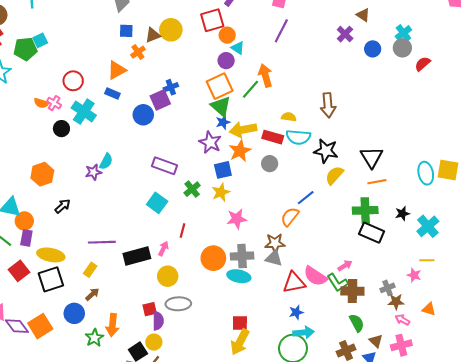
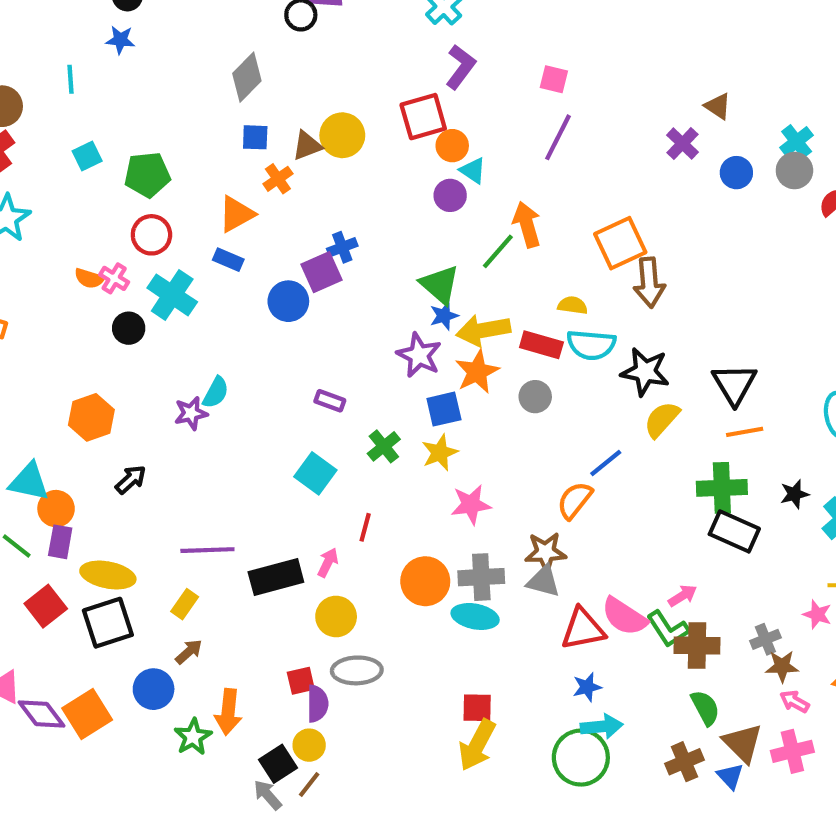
green pentagon: (25, 49) -> (147, 175), moved
orange square: (220, 86) -> (620, 243), moved
purple rectangle: (164, 166) -> (330, 401), size x0.6
brown triangle: (376, 341) -> (743, 743), size x1.5

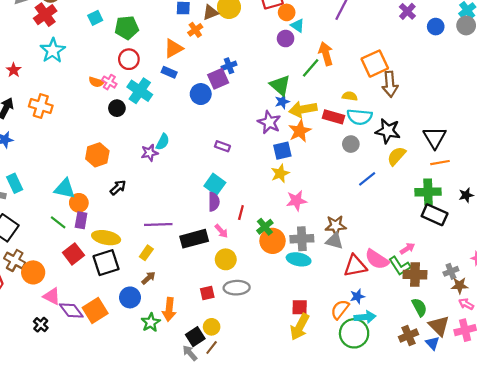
gray circle: (535, 397) -> (351, 144), moved
green cross: (384, 446) -> (265, 227), moved
orange semicircle: (575, 500) -> (340, 309), moved
pink arrow: (328, 563) -> (221, 231), turned 112
purple semicircle: (317, 704) -> (214, 202), moved

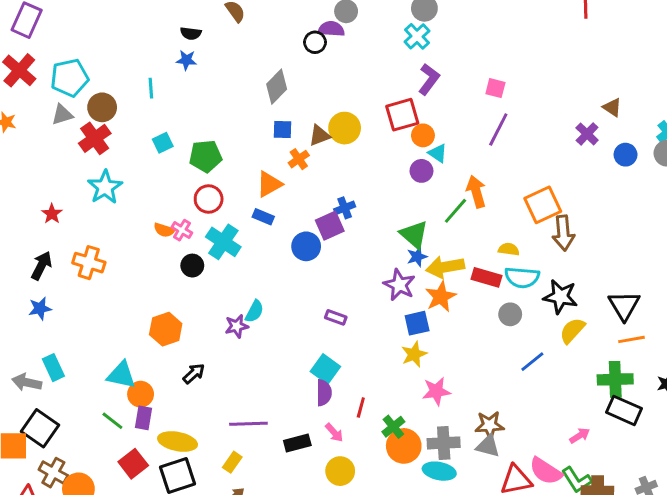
black rectangle: (194, 239) -> (297, 443), size x0.7
pink arrow: (407, 248) -> (580, 436), moved

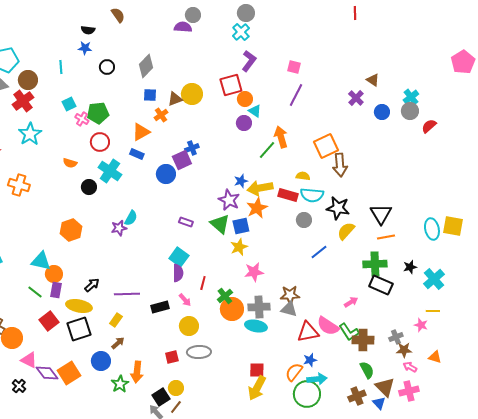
black circle: (315, 42) -> (107, 67), moved
pink cross: (182, 230) -> (82, 119), moved
green triangle: (414, 234) -> (220, 224), moved
black arrow: (194, 373) -> (92, 285), moved

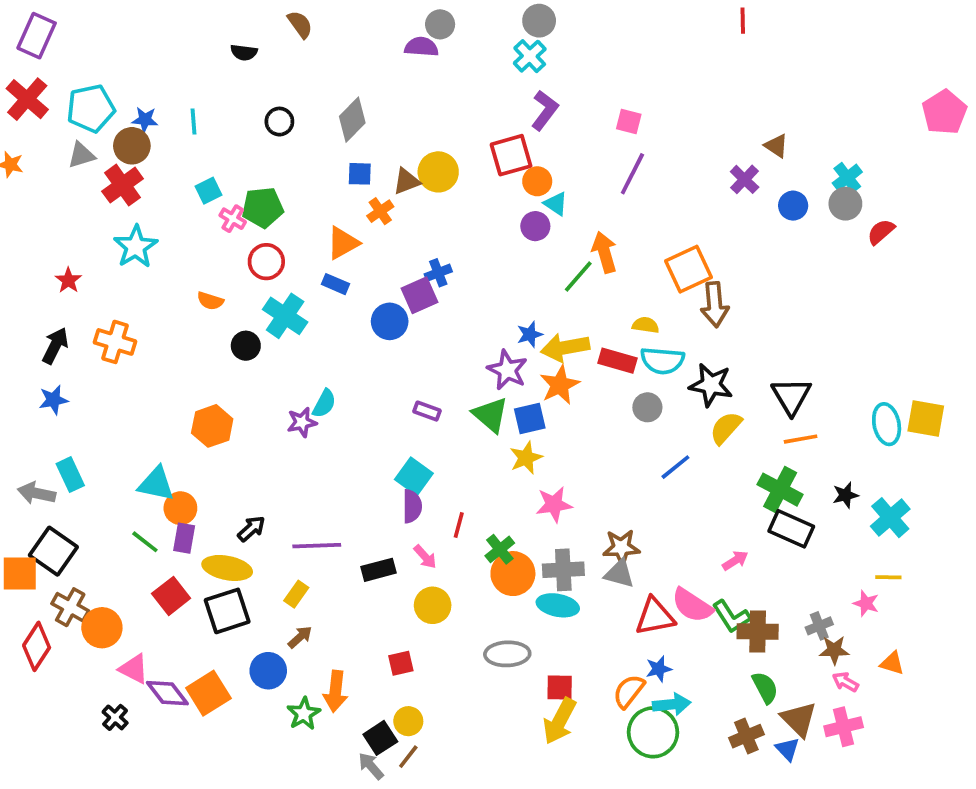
blue star: (85, 48) -> (145, 120), moved
green cross: (375, 264) -> (780, 490), turned 30
gray ellipse: (199, 352) -> (507, 654), moved

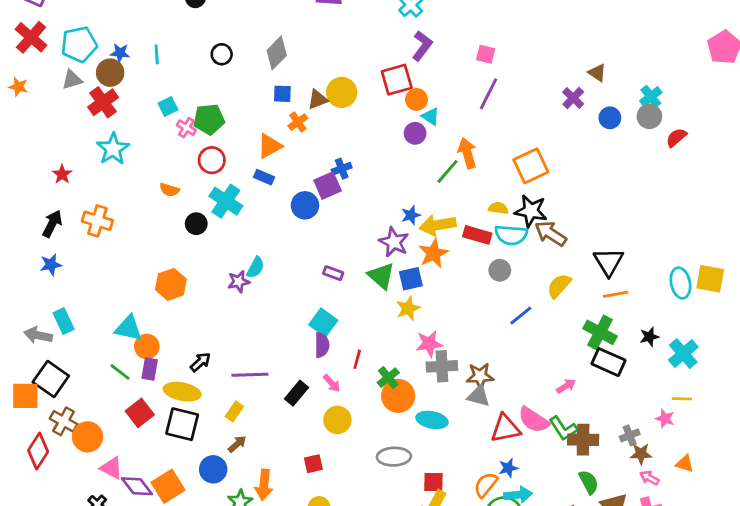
brown arrow: (715, 305) -> (551, 234), moved, turned 128
black star: (711, 385) -> (531, 211), moved
black rectangle: (378, 570) -> (296, 393), turned -35
gray cross: (563, 570) -> (442, 366), moved
black square: (227, 611) -> (182, 424), turned 32

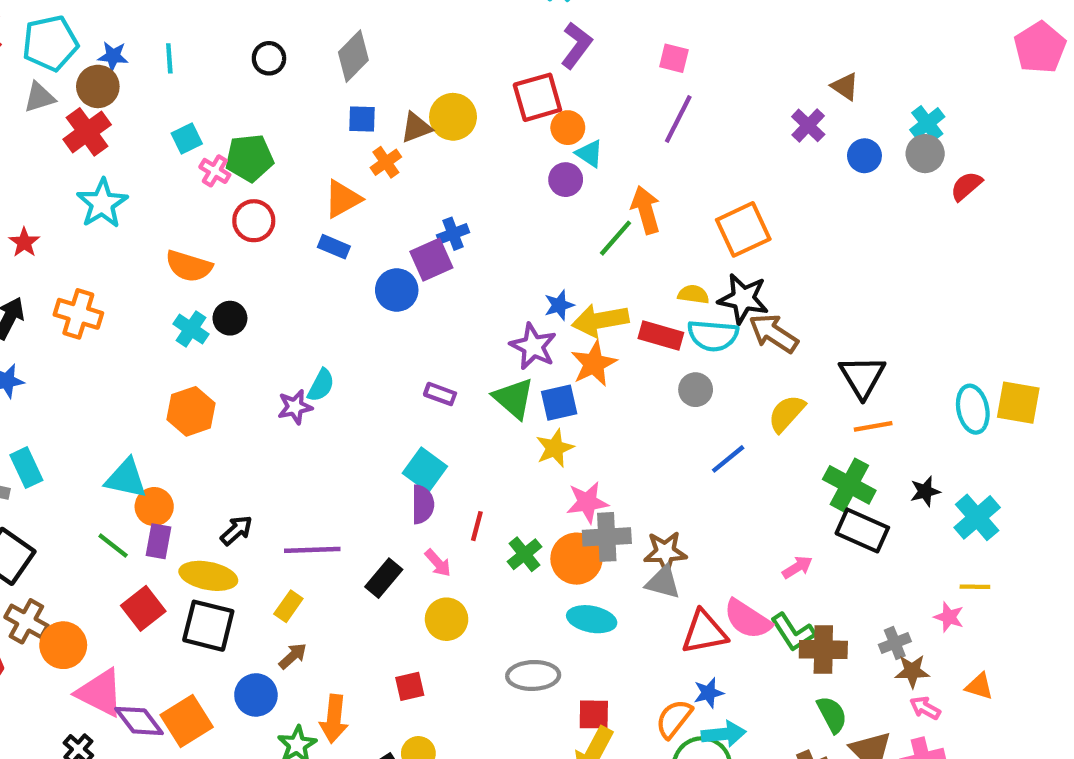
orange semicircle: (169, 190) -> (189, 266), size x1.5
cyan cross: (226, 201) -> (191, 329), moved, size x0.7
orange circle: (398, 396) -> (576, 559), moved
pink triangle: (112, 468) -> (100, 693), size x1.4

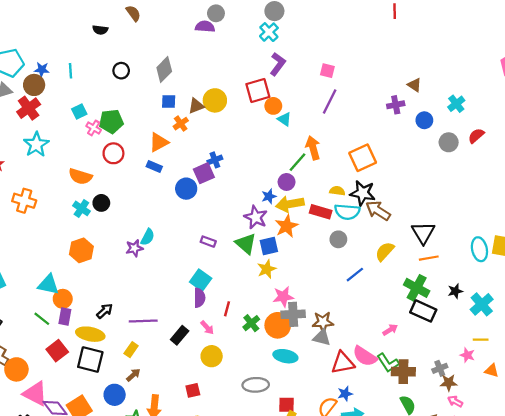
purple cross: (808, 125) -> (396, 105), turned 35
gray circle: (925, 154) -> (449, 142), moved
purple circle: (566, 180) -> (287, 182), moved
orange triangle: (979, 686) -> (492, 371), moved

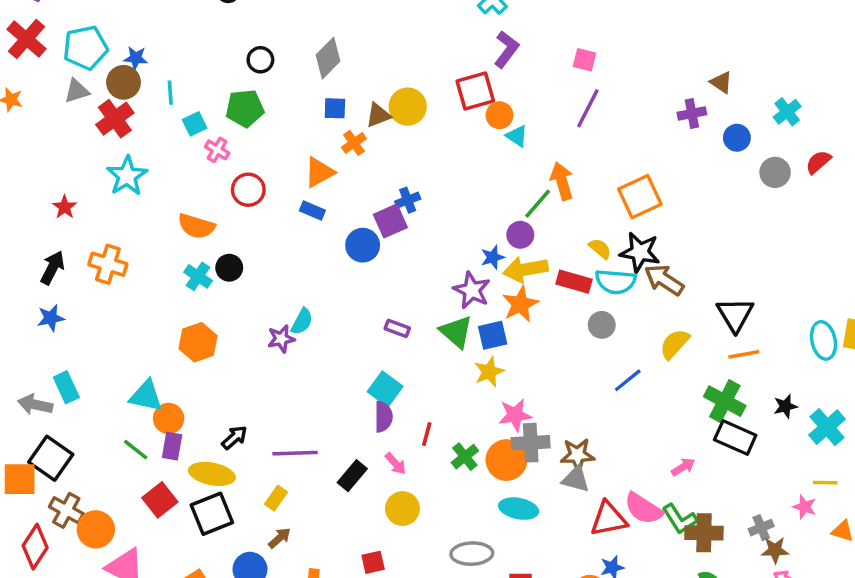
cyan line: (70, 71) -> (170, 93), moved
green pentagon: (111, 121) -> (245, 108), moved
yellow semicircle: (337, 191) -> (600, 249), turned 32
black square: (90, 359) -> (212, 514), turned -36

